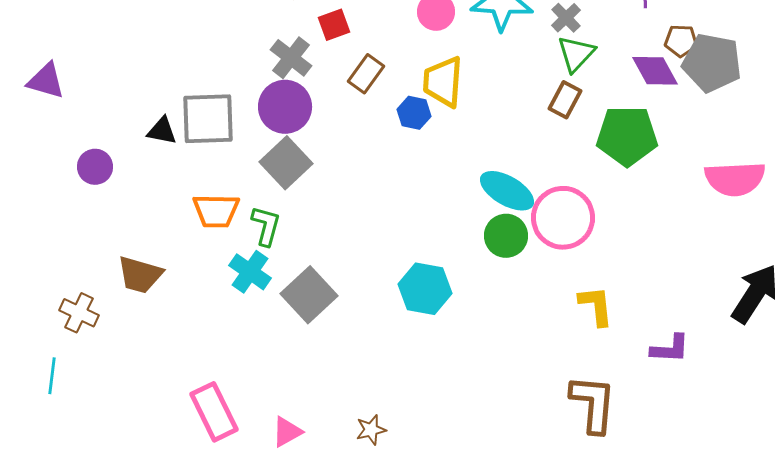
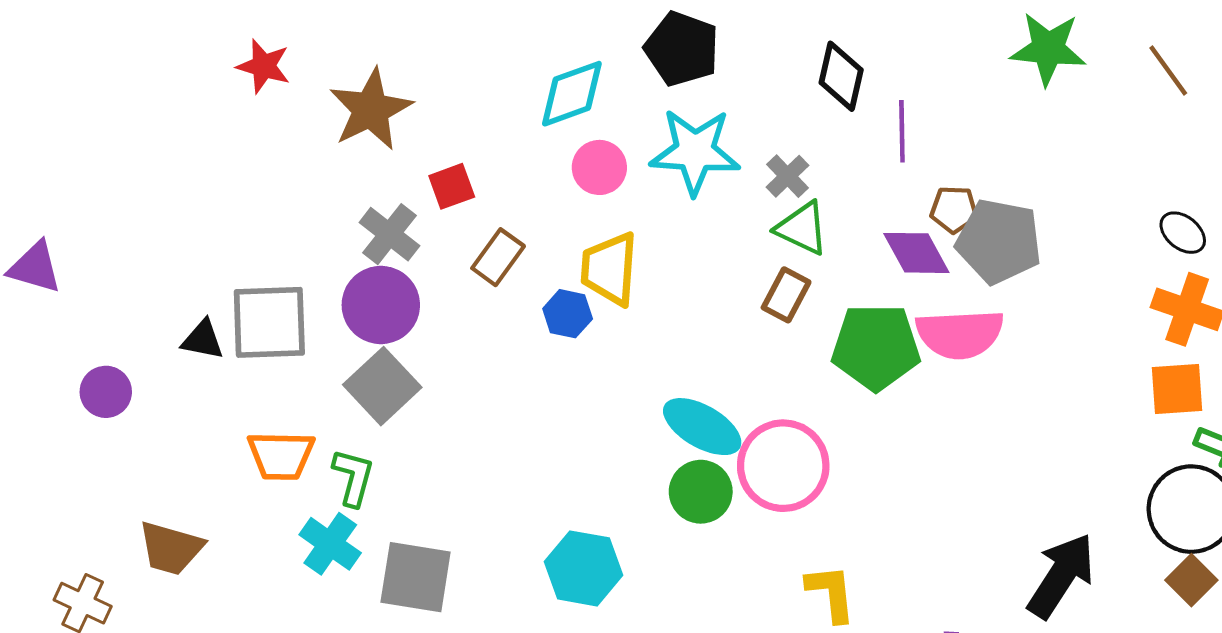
green triangle: (576, 54) -> (802, 228), turned -48
pink semicircle: (735, 179) -> (960, 334), moved
gray square: (309, 295) -> (416, 577), turned -38

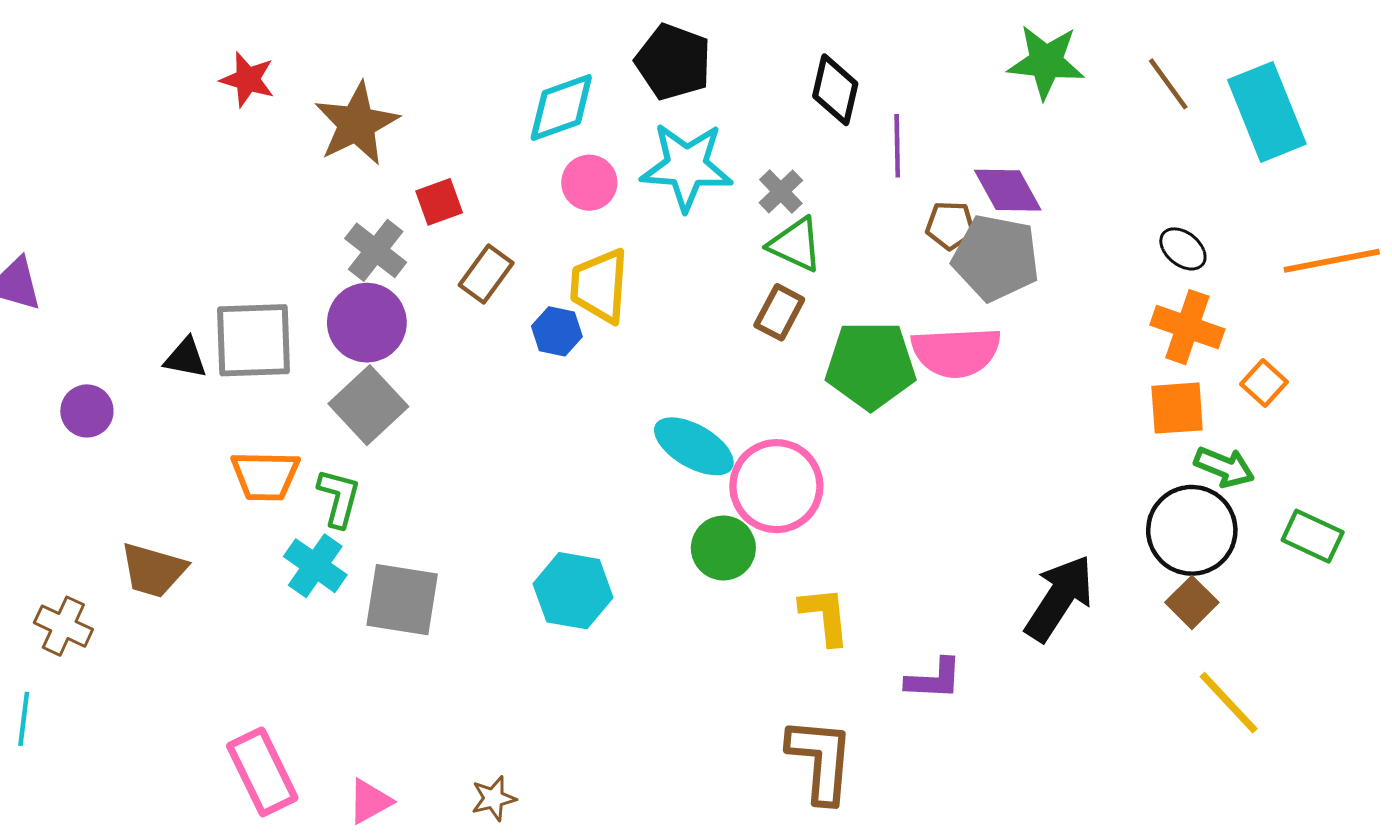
purple diamond: (916, 253) -> (1008, 190), moved
green circle: (701, 492) -> (723, 548), moved

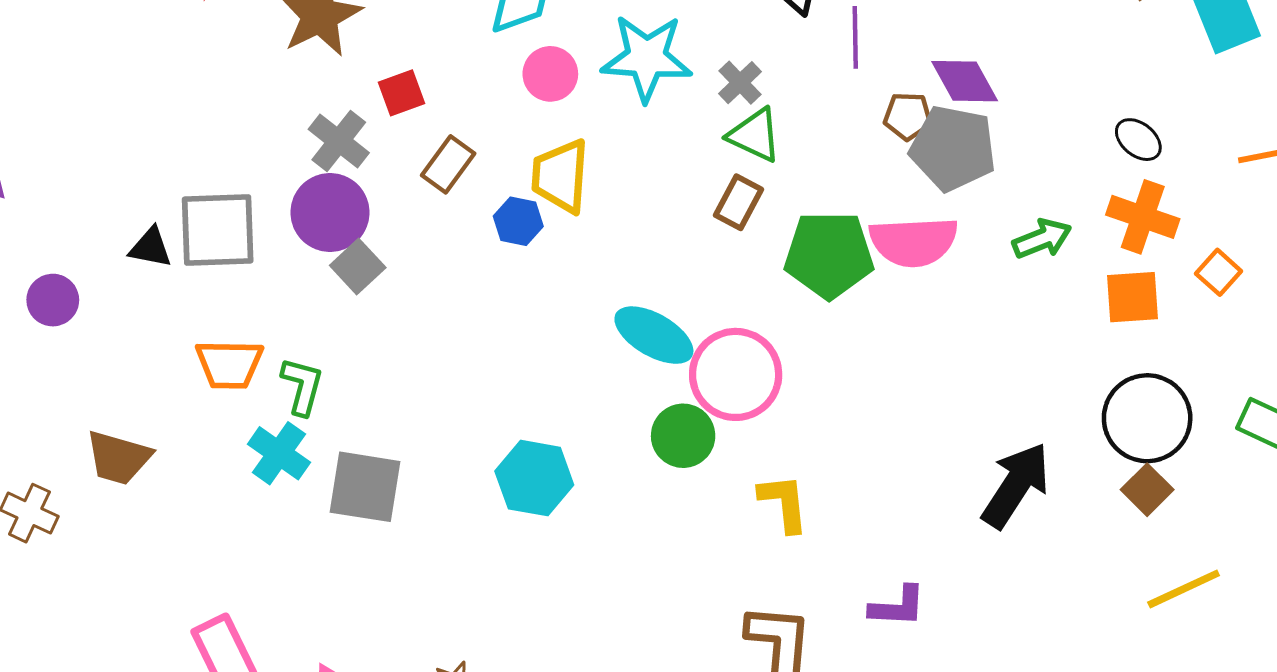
gray square: (368, 405) -> (358, 266), moved, size x0.7
green arrow: (1224, 467) -> (1042, 239), moved, turned -44
purple L-shape: (934, 679) -> (898, 606), moved
yellow line: (1229, 703) -> (1184, 589), turned -72

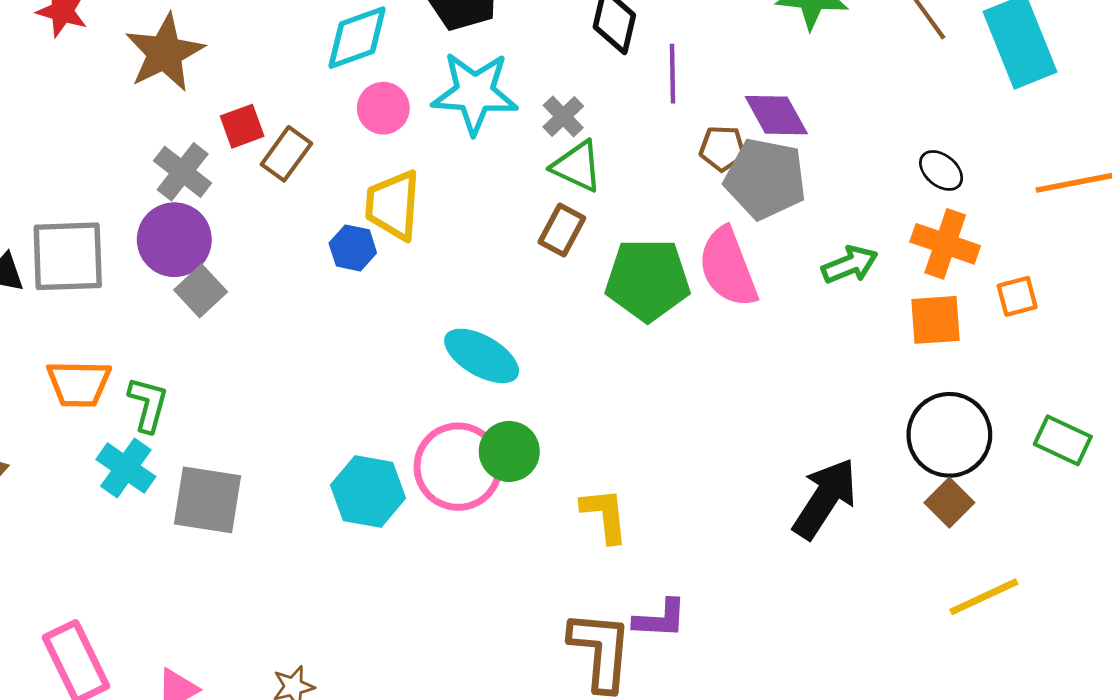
brown rectangle: (448, 164) -> (286, 154), moved
pink semicircle: (914, 242) -> (728, 267), turned 72
orange square: (1219, 272) -> (1017, 296), turned 33
pink circle: (736, 374) -> (458, 467), moved
purple L-shape: (898, 606) -> (660, 619), moved

